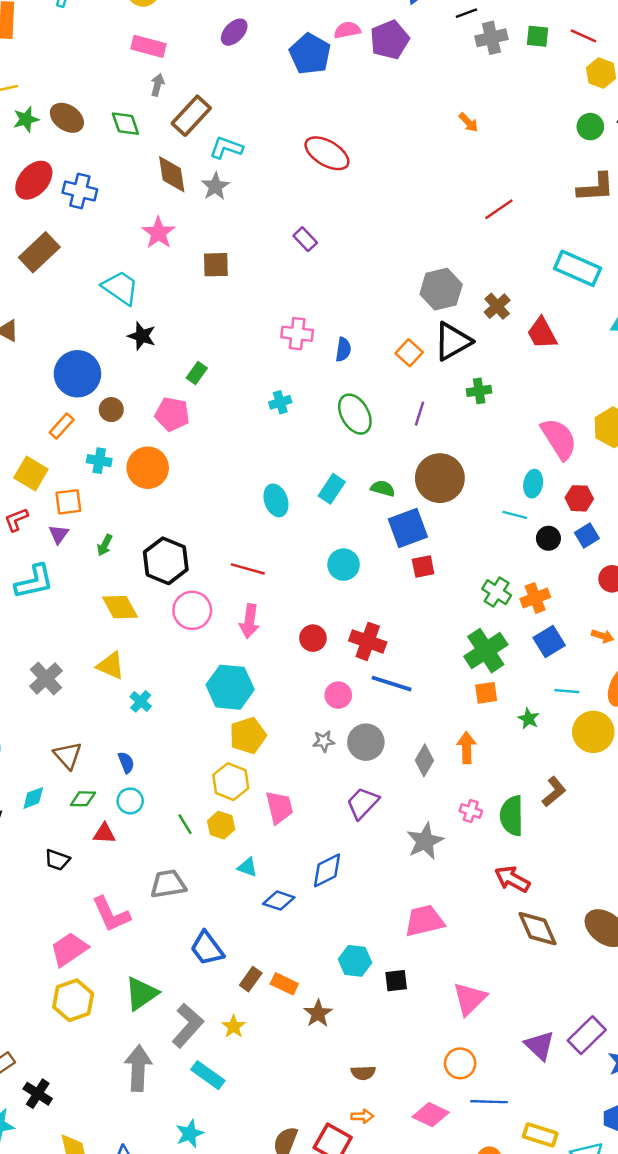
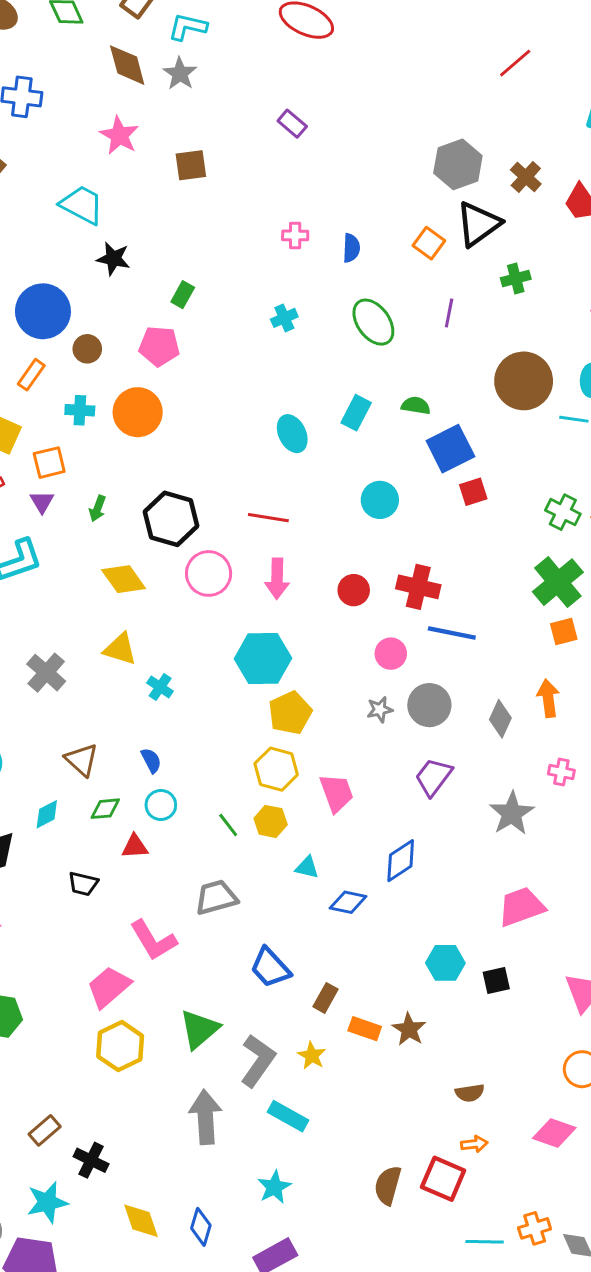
pink cross: (297, 334) -> (295, 235), size x0.7
brown circle: (440, 478) -> (524, 381), moved
orange rectangle: (284, 984) -> (365, 1029), moved

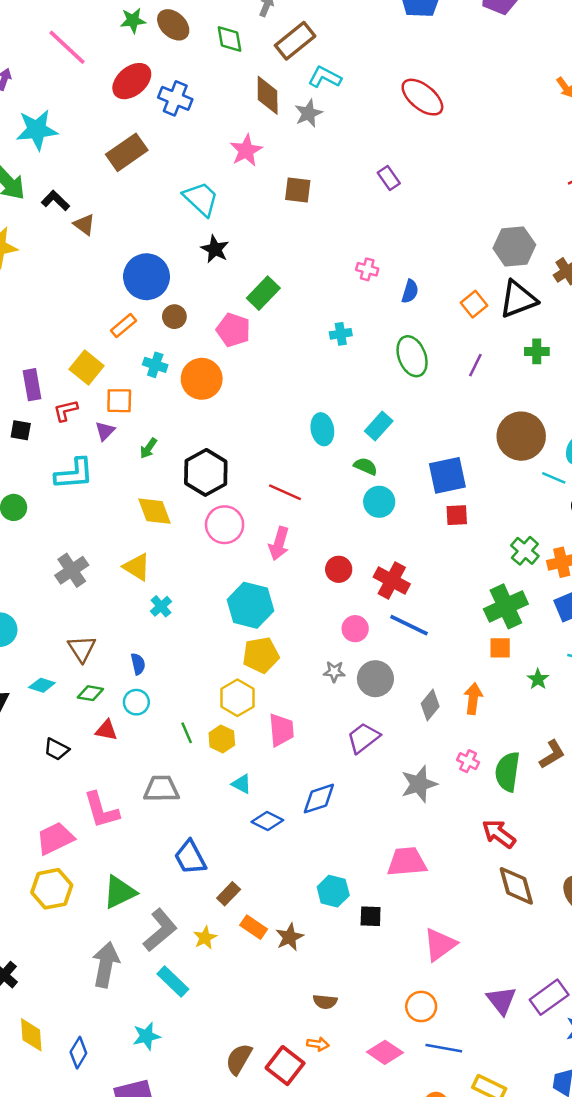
green rectangle: (183, 295) -> (263, 293), size x1.5
green semicircle: (416, 406) -> (366, 466), moved
cyan diamond: (47, 814) -> (42, 685), turned 30

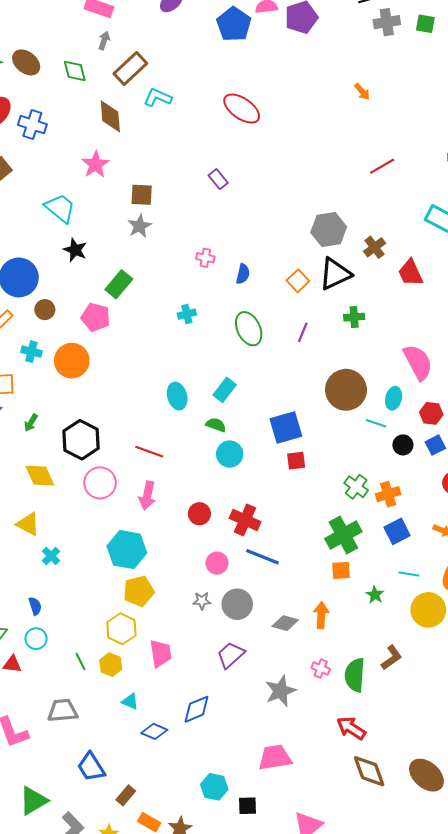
gray star: (308, 113) -> (140, 226), moved
gray diamond: (430, 705) -> (285, 623), turned 70

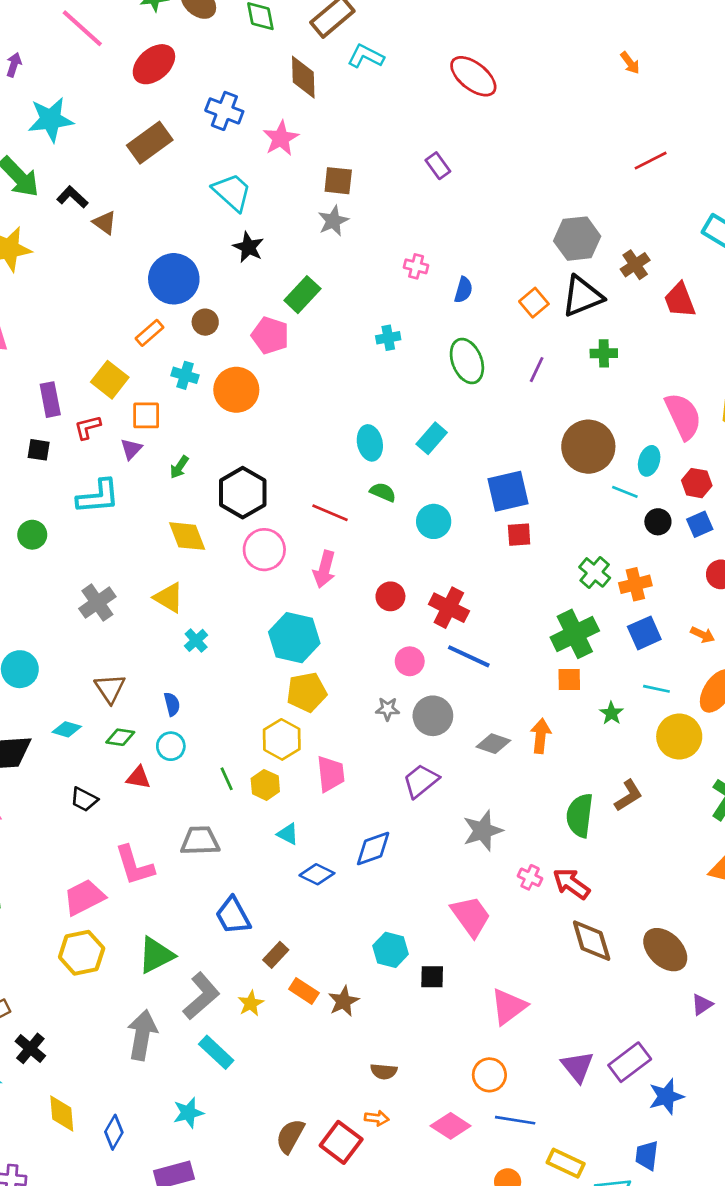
blue cross: (32, 125) -> (224, 111), moved
green semicircle: (216, 425) -> (383, 492), moved
pink cross: (321, 668) -> (530, 877), moved
pink trapezoid: (275, 757) -> (471, 916), turned 60

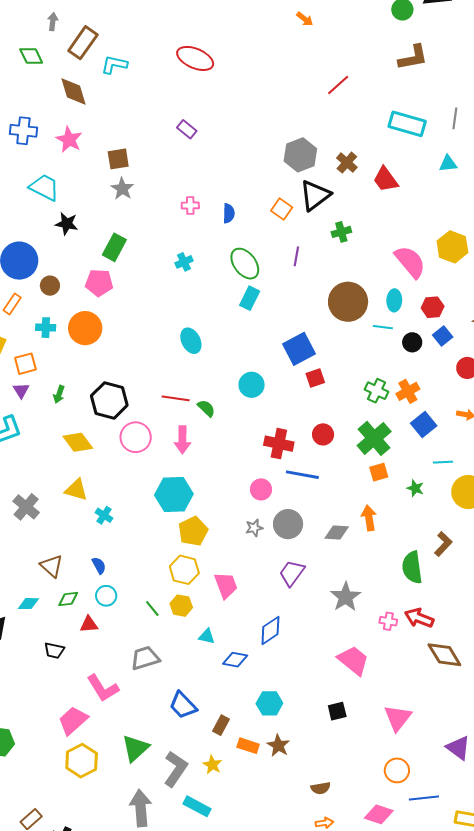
cyan rectangle: (432, 438) -> (250, 298), moved
green semicircle: (383, 492) -> (206, 408), moved, turned 36
red circle: (390, 596) -> (323, 434), moved
cyan hexagon: (391, 950) -> (269, 703), moved

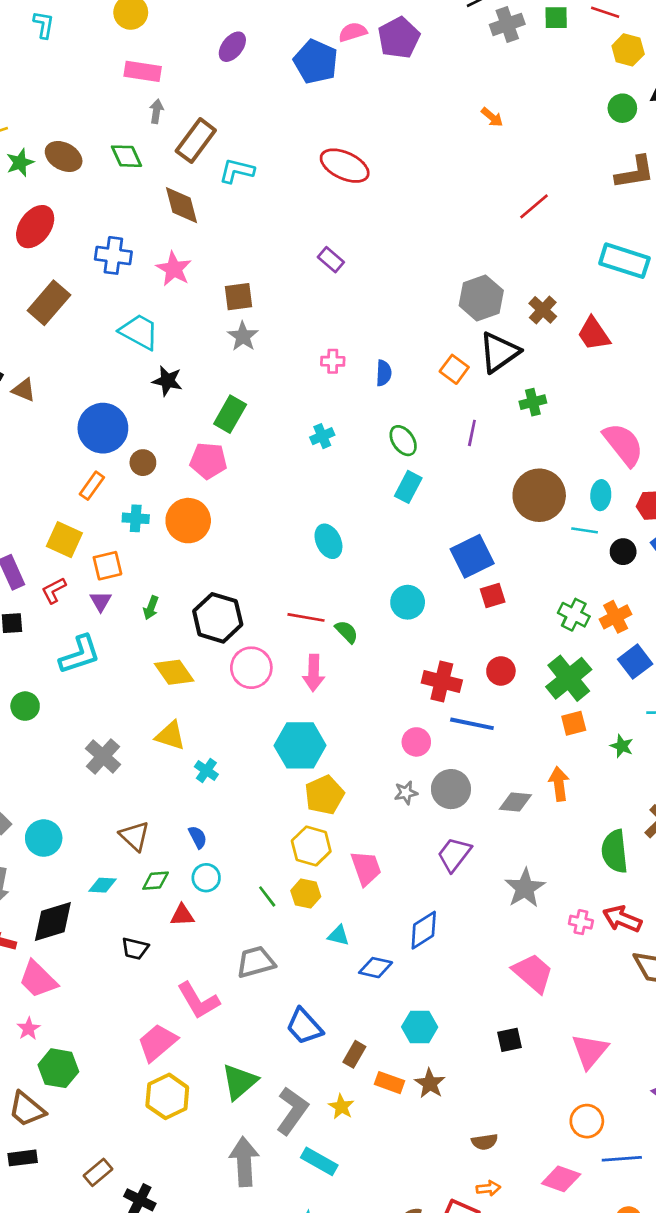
green ellipse: (245, 264) -> (403, 441), size x0.7

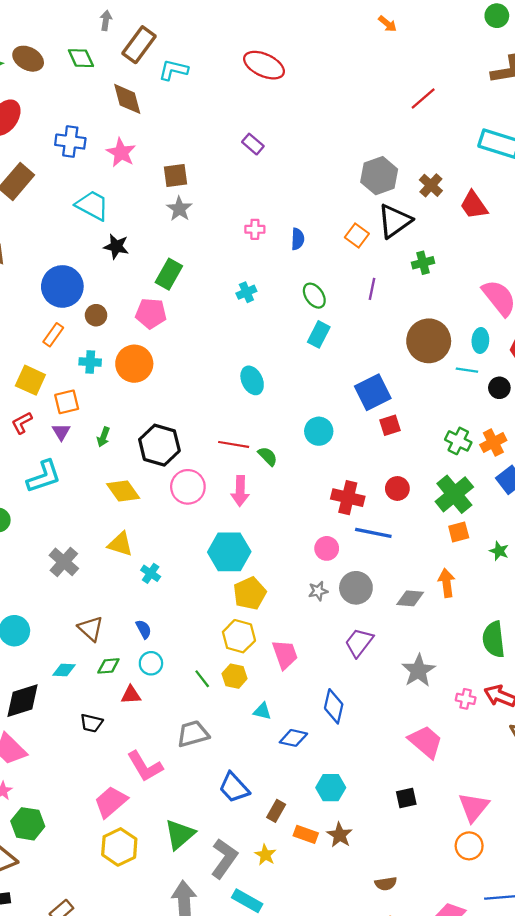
blue diamond: (424, 930) -> (334, 706), turned -44
orange circle: (587, 1121) -> (469, 846), moved

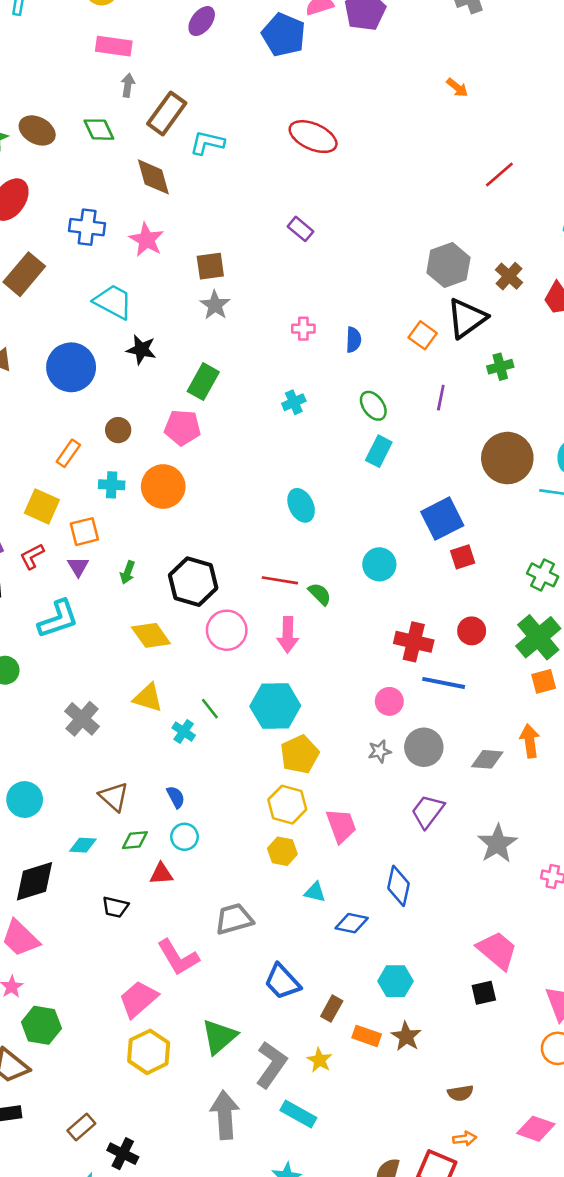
blue circle: (62, 286) -> (71, 367), moved
green line: (202, 679) -> (210, 709), moved
pink trapezoid: (426, 742) -> (497, 950), moved

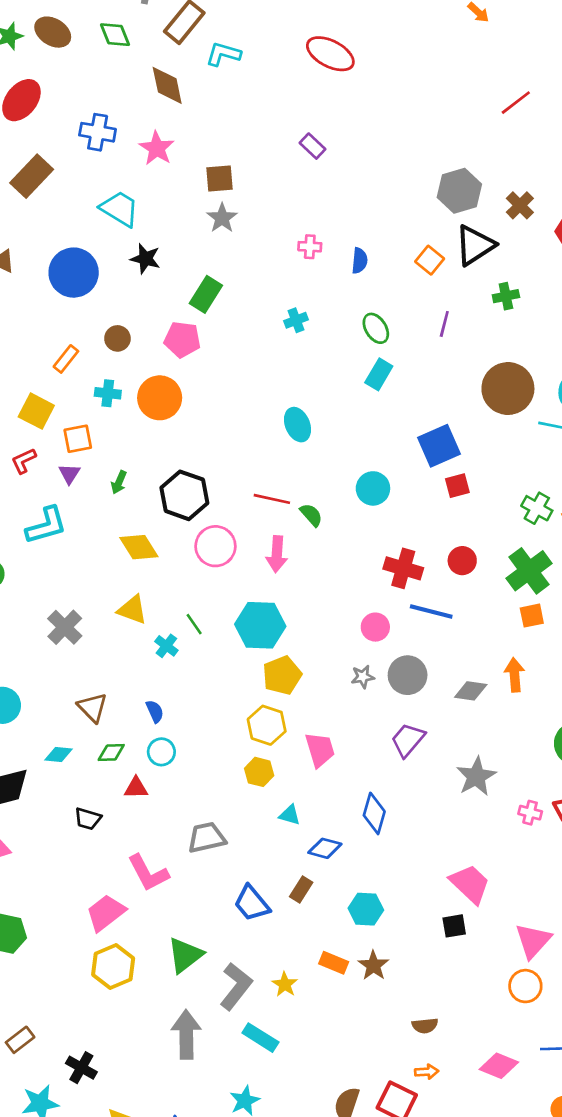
brown rectangle: (332, 1009) -> (301, 890), moved
brown rectangle: (81, 1127) -> (20, 1040), moved

